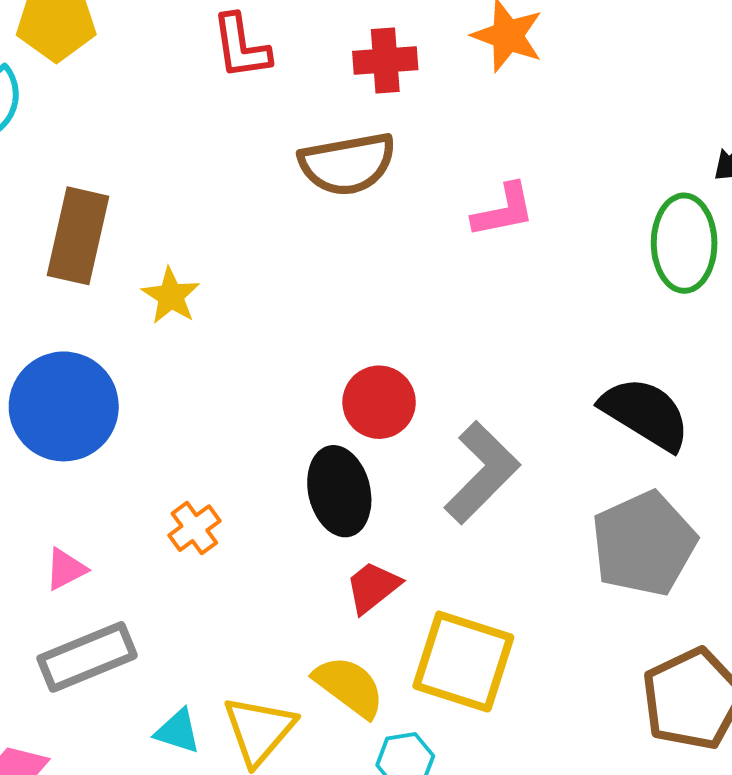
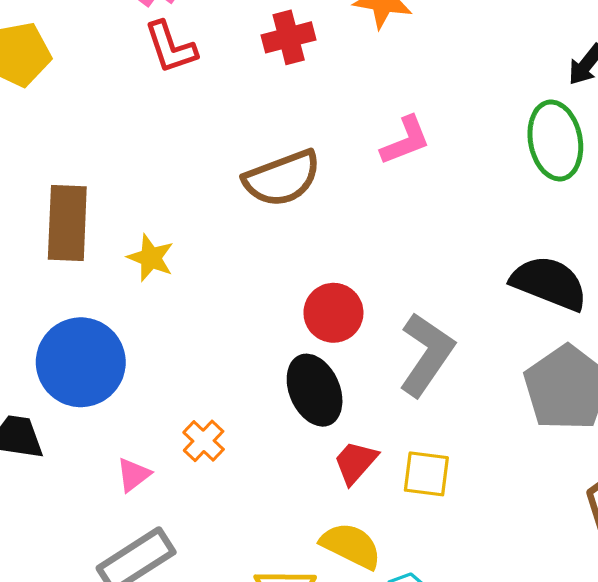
brown semicircle: (347, 164) -> (282, 178), moved
pink triangle: (66, 569) -> (133, 475), moved
yellow square: (463, 662) -> (426, 474), moved, size x0.6

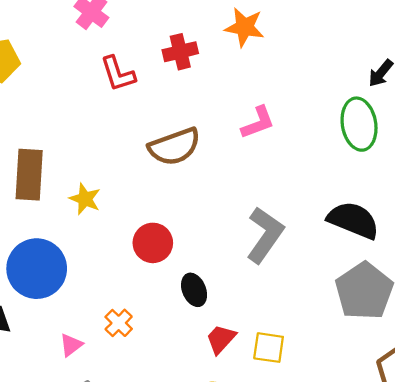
red L-shape: (171, 47) -> (118, 74), moved
red circle: (333, 313) -> (153, 243), moved
gray L-shape: (426, 354) -> (265, 235), moved
black ellipse: (315, 390) -> (194, 290), size x0.7

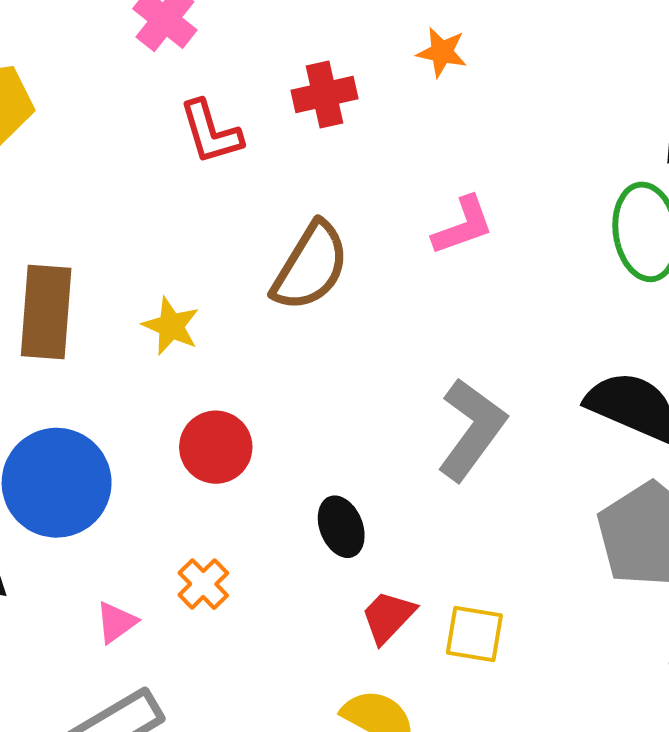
orange star: (244, 27) -> (442, 52), size x0.7
brown semicircle: (174, 147) -> (311, 266), turned -40
yellow star: (85, 199) -> (171, 326), moved
red circle: (153, 243) -> (216, 447), moved

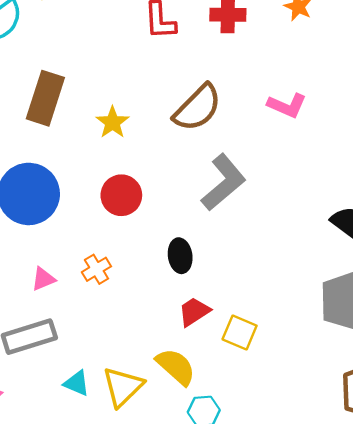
pink L-shape: (463, 226) -> (287, 105), turned 30
gray L-shape: (472, 429) -> (224, 182), moved

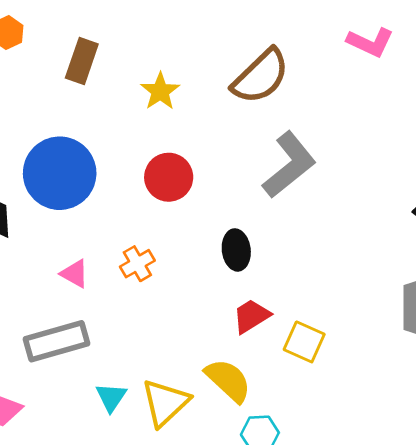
brown rectangle: (45, 98) -> (82, 61), size x0.7
pink L-shape: (287, 105) -> (370, 42), moved
pink triangle: (43, 279) -> (75, 274), turned 50
cyan triangle: (77, 383) -> (111, 397), turned 40

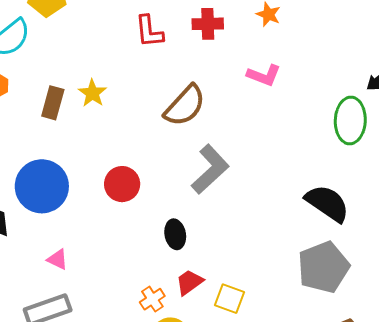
yellow star: (160, 91) -> (92, 93), moved
orange cross: (137, 264) -> (152, 299), moved

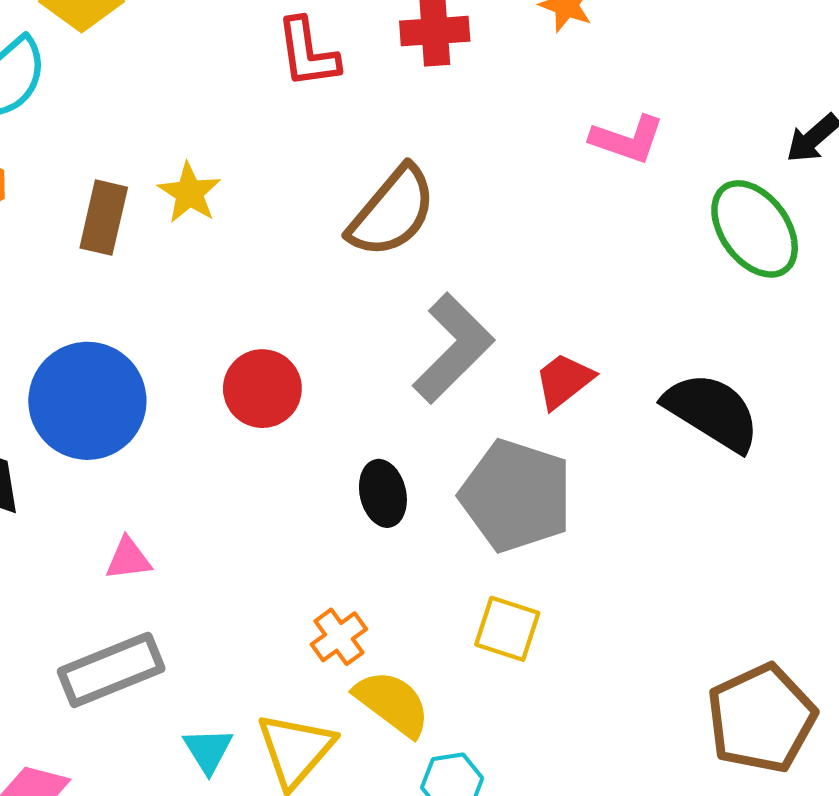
pink L-shape: (264, 75) -> (627, 139), moved
green ellipse: (350, 120) -> (755, 229), turned -36
pink triangle: (58, 259) -> (128, 559), turned -30
gray pentagon: (324, 267) -> (516, 496), moved, turned -30
red trapezoid: (189, 282) -> (564, 381), moved

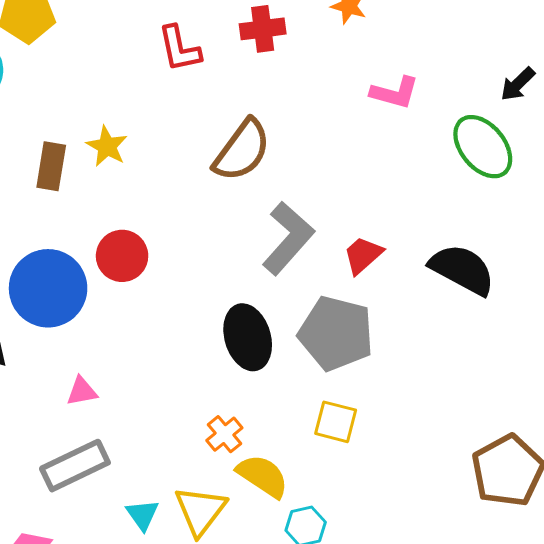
red circle: (262, 389) -> (122, 256), moved
black ellipse: (383, 493) -> (248, 337), size x1.5

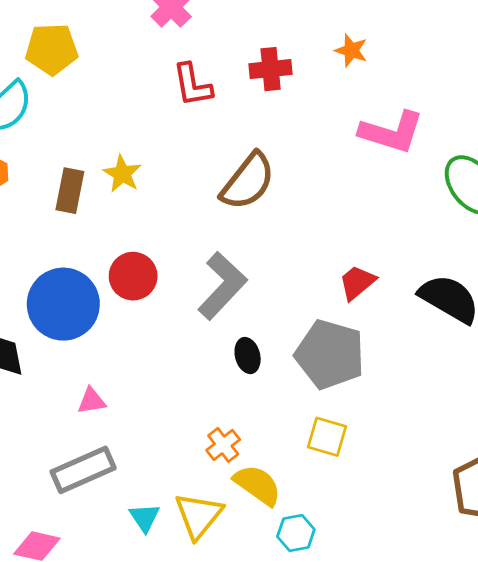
pink L-shape: (395, 93) -> (392, 132), size x1.4
gray L-shape: (288, 238) -> (222, 286), moved
black ellipse: (248, 337) -> (248, 356), size x0.6

